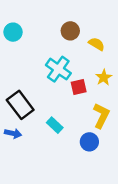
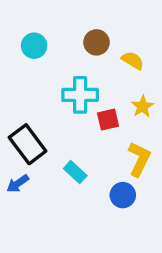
cyan circle: (13, 32) -> (34, 46), moved
cyan cross: (58, 69) -> (80, 95), turned -35
blue arrow: (13, 133) -> (18, 184), turned 133

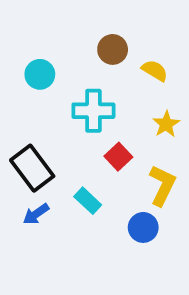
cyan circle: (34, 46) -> (40, 74), moved
red square: (108, 120) -> (118, 157), moved, turned -30
blue arrow: (18, 184) -> (36, 214), moved

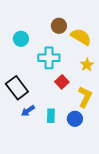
yellow semicircle: (155, 71) -> (81, 37), size x1.5
cyan rectangle: (88, 201) -> (51, 116), moved, turned 48
blue arrow: (36, 214) -> (28, 111), moved

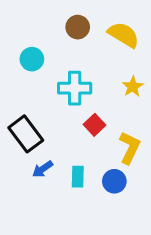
brown circle: (59, 26) -> (78, 27), moved
yellow semicircle: (81, 37) -> (124, 35), moved
yellow star: (87, 65) -> (133, 87), moved

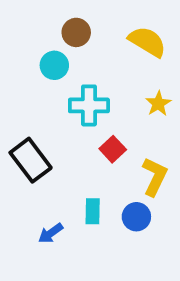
brown circle: (78, 27) -> (76, 32), moved
cyan circle: (32, 59) -> (54, 65), moved
blue arrow: (43, 169) -> (51, 233), moved

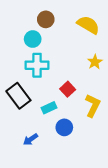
cyan cross: (89, 105) -> (37, 65), moved
cyan rectangle: (93, 211) -> (49, 108), moved, turned 64
blue circle: (136, 217) -> (64, 127), moved

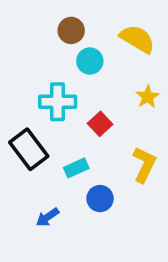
cyan circle: (33, 39) -> (90, 61), moved
red square: (68, 89) -> (100, 124), moved

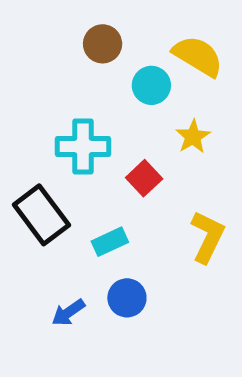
cyan circle: (90, 61) -> (151, 85), moved
yellow star: (148, 97) -> (193, 137), moved
blue circle: (100, 199) -> (127, 298), moved

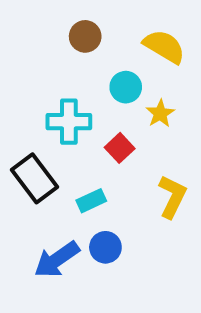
cyan circle: (151, 85) -> (126, 87), moved
blue arrow: (68, 313) -> (57, 259), size x1.6

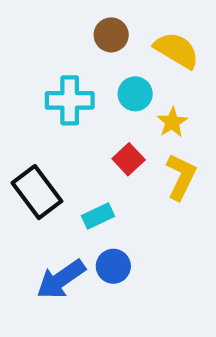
brown circle: (85, 36) -> (111, 35), moved
cyan cross: (69, 122) -> (70, 100), moved
yellow L-shape: (172, 197) -> (181, 177), moved

